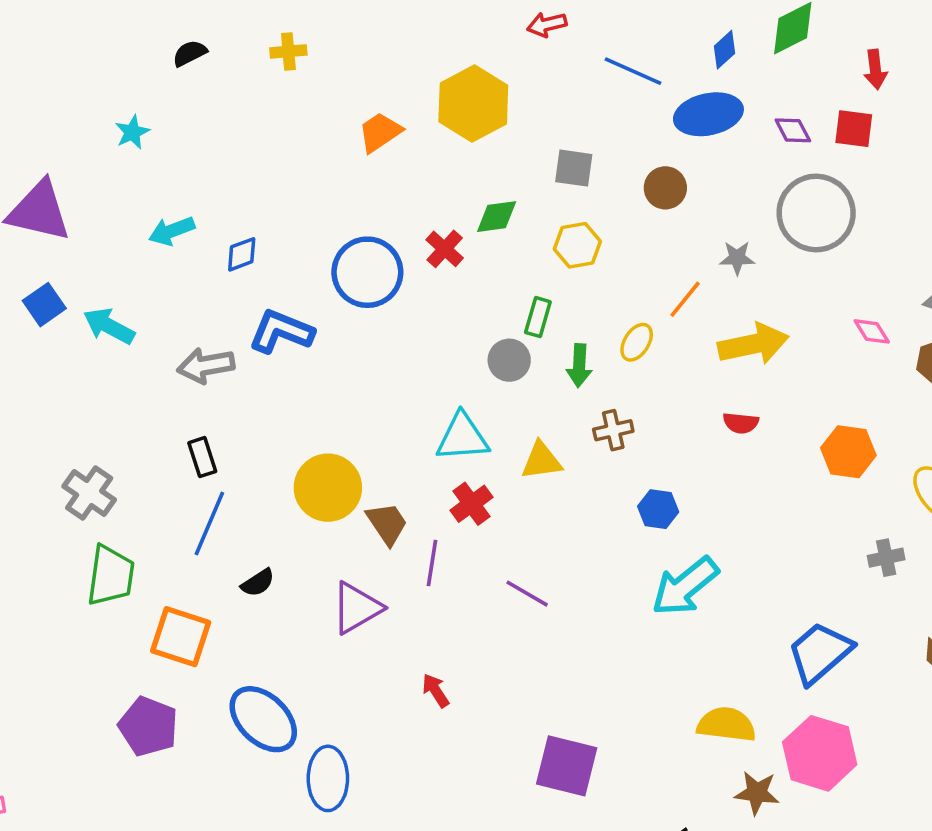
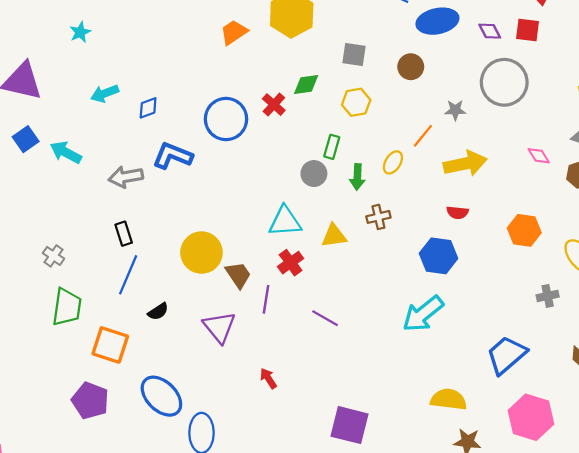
gray cross: (89, 493) -> (53, 256), size x0.7
blue hexagon: (658, 509) -> (439, 256), moved, size x1.5
purple triangle: (357, 608) -> (219, 327), turned -39
pink hexagon: (820, 753) -> (531, 417), moved

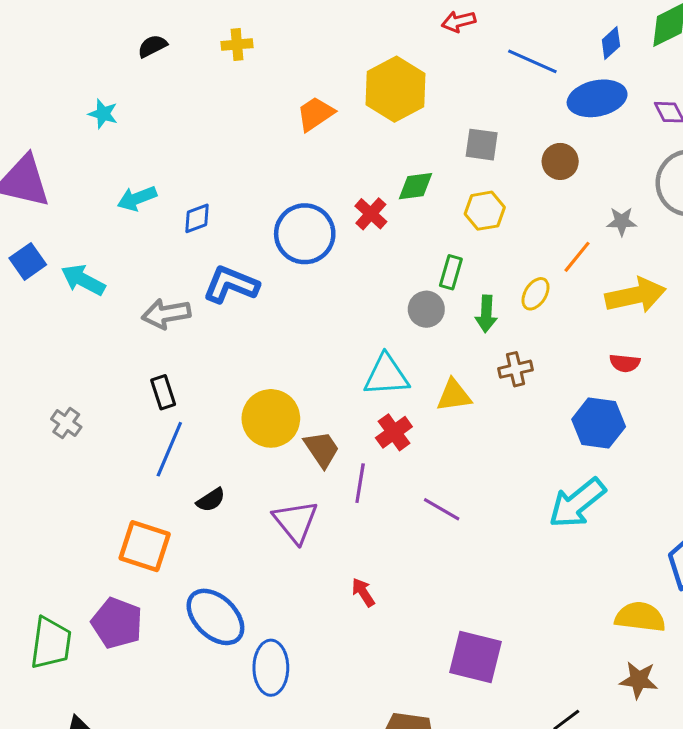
cyan star: (80, 32) -> (103, 114), turned -30
green trapezoid: (67, 307) -> (51, 643), moved
yellow semicircle: (449, 399) -> (640, 617), moved

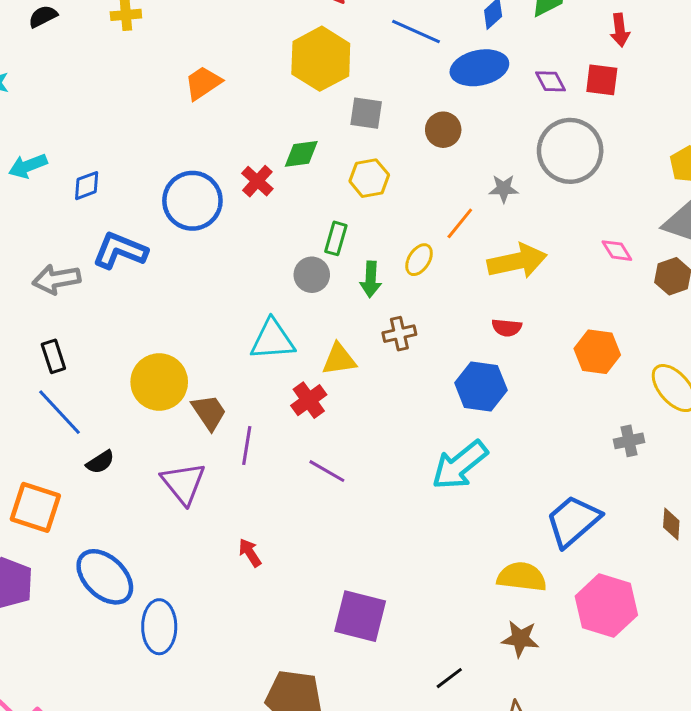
yellow hexagon: (395, 89) -> (321, 59), moved
red cross: (394, 432) -> (309, 400), moved
blue line: (169, 449) -> (59, 412), turned -66

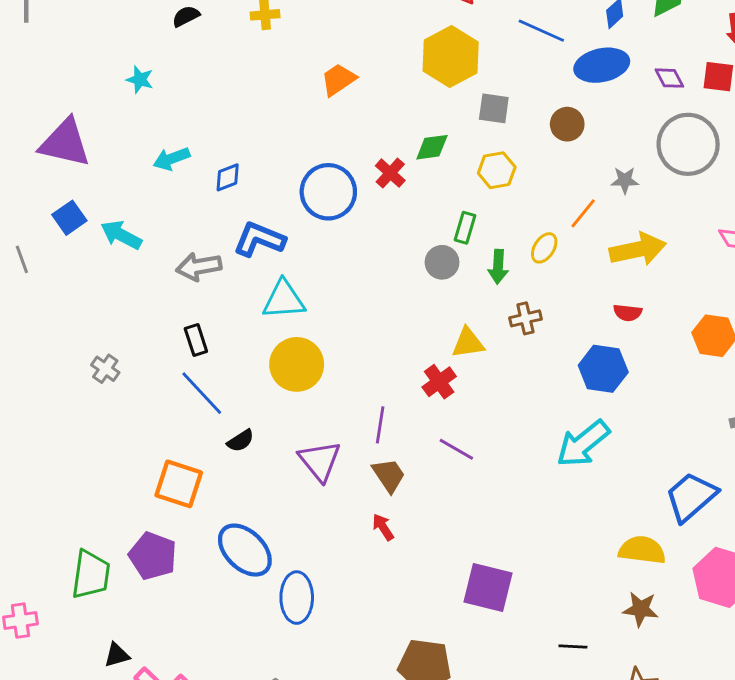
cyan triangle: (272, 340) -> (284, 300), moved
brown trapezoid: (209, 412) -> (389, 475), moved
black line: (449, 678) -> (573, 646), turned 40

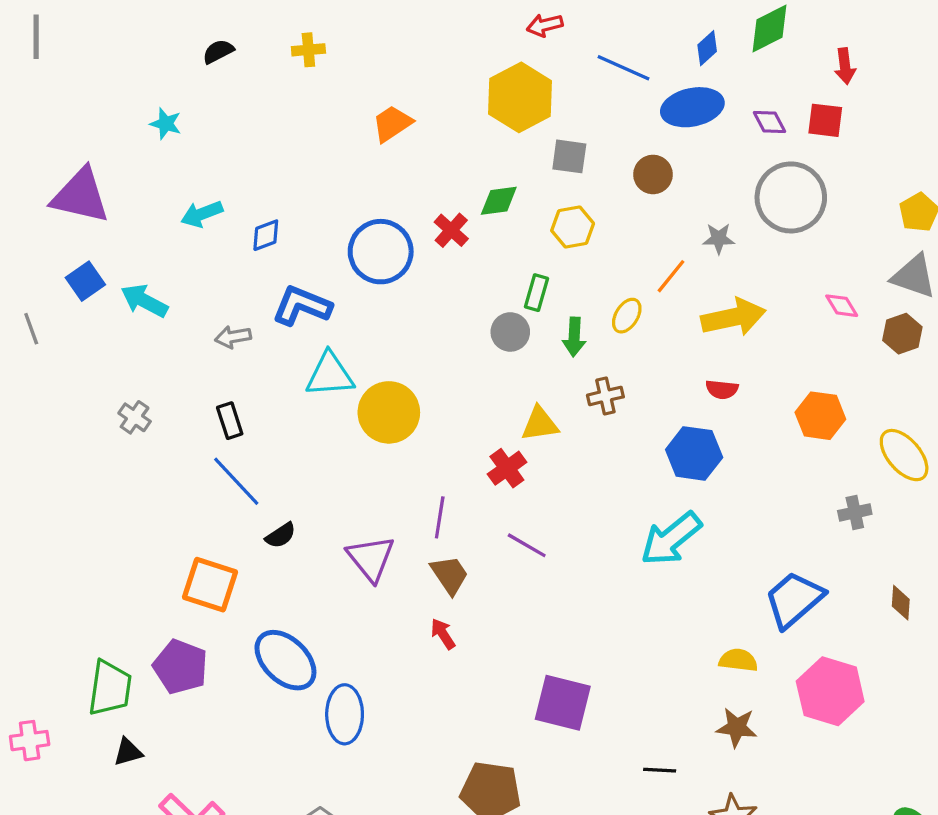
gray arrow: (199, 267) -> (233, 337), size x0.7
yellow circle: (297, 364) -> (389, 412), moved
gray cross: (105, 369) -> (135, 417), moved
yellow semicircle: (642, 550) -> (738, 660), size x0.7
black triangle: (117, 655) -> (128, 752), moved

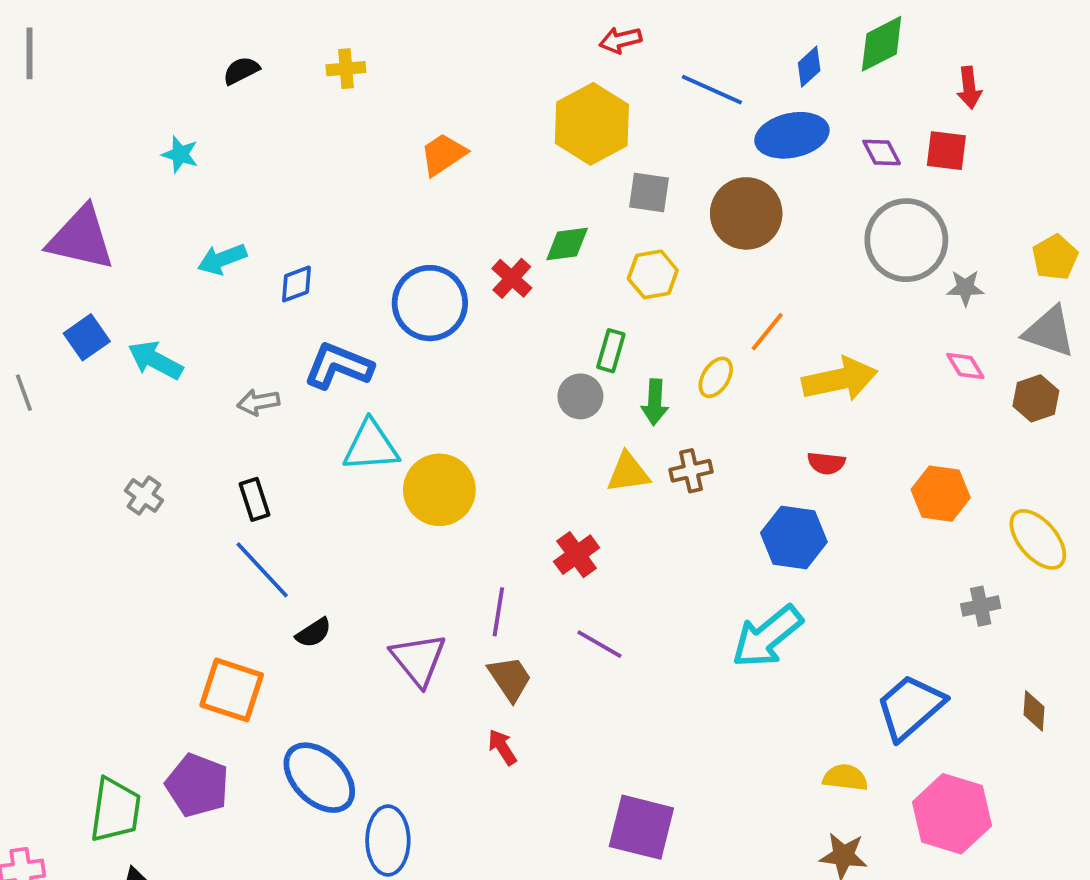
brown circle: (653, 174) -> (746, 213), size x1.6
gray star: (719, 238) -> (965, 288), moved
yellow triangle: (540, 424) -> (628, 473), moved

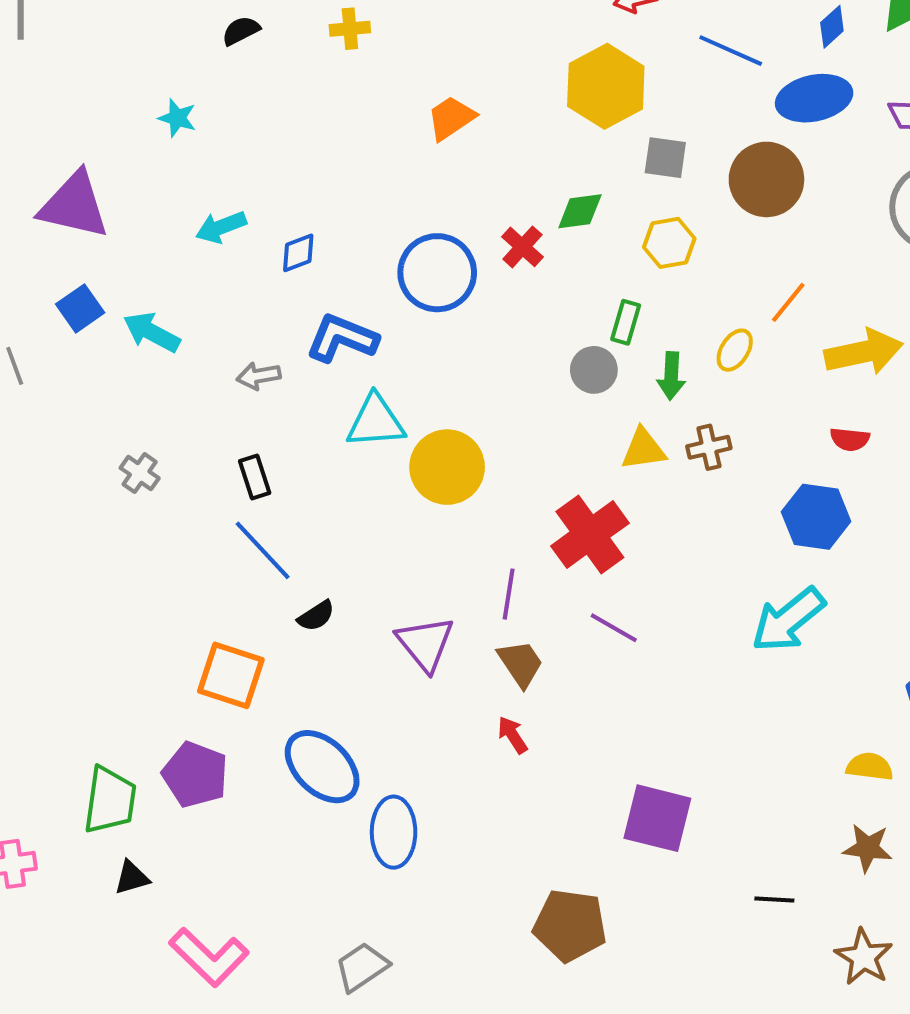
red cross: (577, 555) -> (590, 535), size x1.6

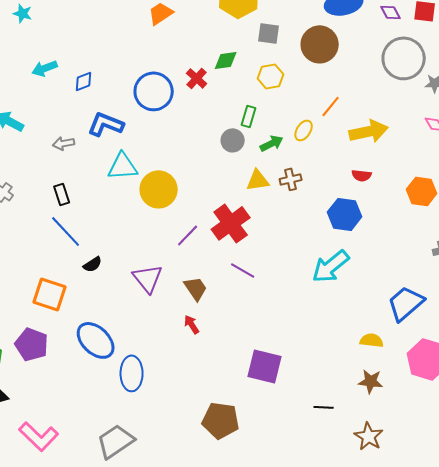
green arrow: (671, 376) -> (272, 143), turned -120
purple line: (509, 594) -> (188, 235), moved, turned 35
gray trapezoid: (362, 967) -> (116, 441), size x1.4

